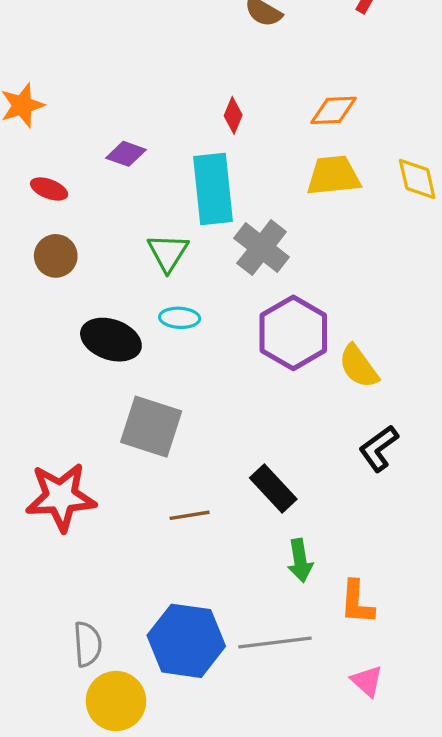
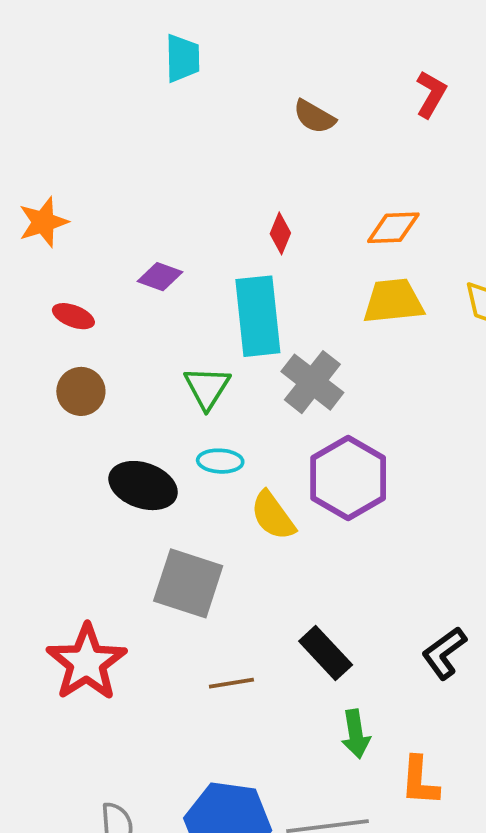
yellow semicircle: (359, 366) -> (273, 516), moved
black L-shape: (379, 448) -> (444, 653), moved
red star: (61, 497) -> (87, 662), turned -30

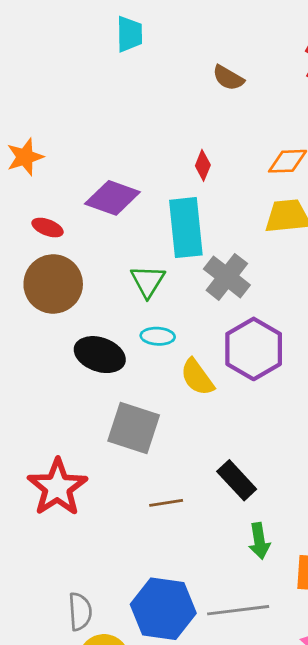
purple diamond: (160, 277) -> (112, 198), size x1.6
brown circle: (81, 391) -> (53, 284), size x1.6

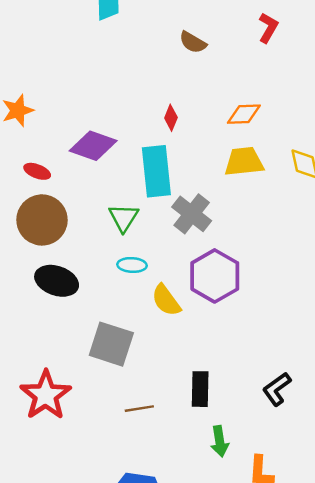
black ellipse: (100, 355) -> (57, 281), moved
black rectangle: (237, 480) -> (200, 389), turned 44

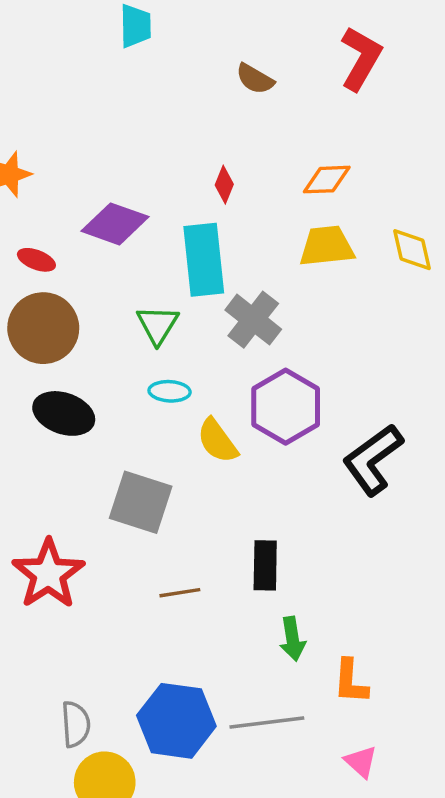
red L-shape: (268, 28) -> (361, 58), size x1.5
black L-shape: (277, 389) -> (373, 460), moved, size x1.5

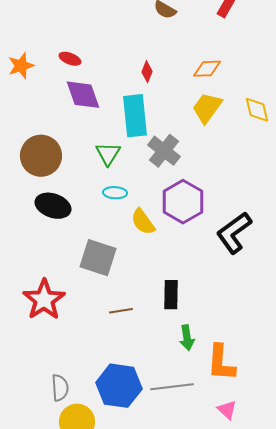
purple diamond: (115, 224) -> (83, 95), turned 51
yellow trapezoid: (327, 246) -> (207, 108), turned -48
red ellipse: (36, 260) -> (70, 59), moved
orange L-shape: (351, 682) -> (221, 363), size x1.4

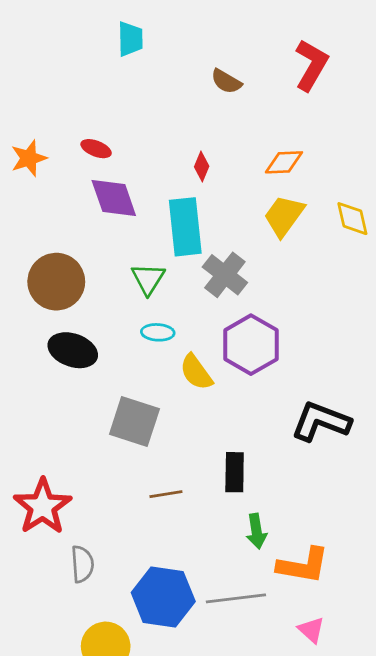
black L-shape: (234, 233) -> (321, 421), moved, turned 57
red star: (44, 300) -> (43, 507), moved
orange L-shape: (221, 363) -> (303, 565), turned -84
gray semicircle: (60, 388) -> (82, 564), moved

